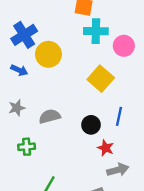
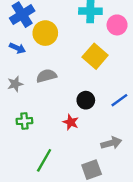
gray semicircle: (50, 116) -> (46, 76), moved
blue line: (119, 116) -> (119, 100), moved, turned 42
red star: (106, 148) -> (71, 122), moved

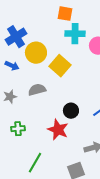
yellow square: (95, 56) -> (60, 66), moved
red star: (71, 122) -> (58, 130), size x1.5

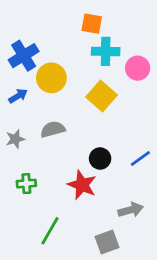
blue arrow: (12, 66) -> (18, 96), turned -56
yellow square: (60, 66) -> (101, 96), moved

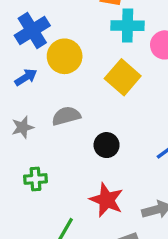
black circle: (100, 159) -> (107, 145), moved
red star: (82, 185) -> (107, 200), moved

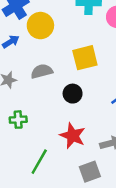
yellow square: (123, 77) -> (85, 58), moved, turned 35

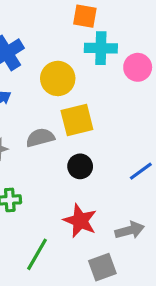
yellow circle: (40, 26) -> (58, 78), moved
yellow square: (85, 58) -> (77, 120), moved

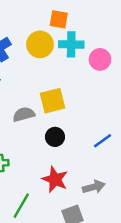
yellow circle: (58, 78) -> (40, 44), moved

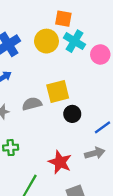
cyan cross: (71, 44) -> (75, 41), turned 30
black circle: (55, 137) -> (72, 114), moved
gray arrow: (94, 187) -> (95, 153), moved

